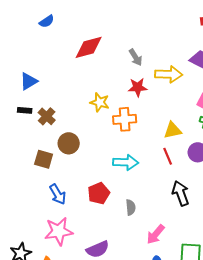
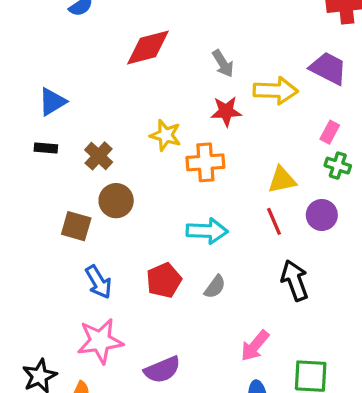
brown cross: (47, 116) -> (99, 156), moved
gray semicircle: (131, 207) -> (215, 287), moved, turned 42

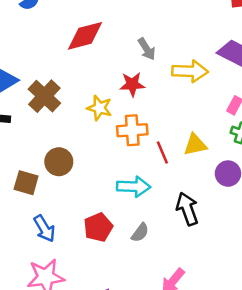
red star: (226, 111) -> (132, 84), moved
brown cross: (99, 156) -> (44, 96), moved, size x1.4
red line: (274, 221) -> (162, 153), moved
black arrow: (295, 280) -> (187, 209), moved

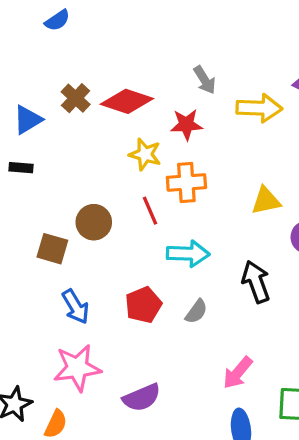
red diamond: (85, 36) -> (127, 101), moved, turned 33
brown cross: (44, 96) -> (76, 98), moved, size x0.7
red line: (162, 153) -> (150, 211), moved

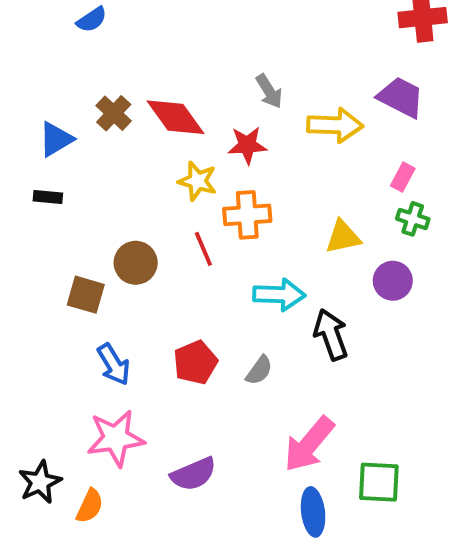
red diamond: (127, 101) -> (175, 117), turned 36
cyan arrow: (188, 254) -> (279, 295), moved
pink arrow: (238, 373) -> (309, 444), size x1.4

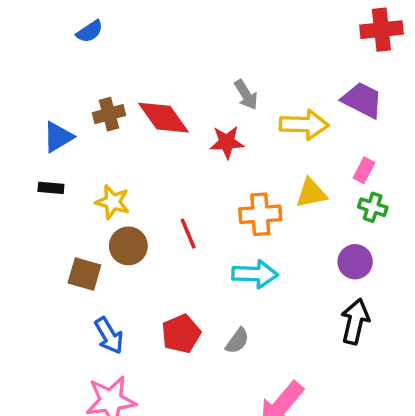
brown cross: (114, 113) -> (109, 114), turned 32
yellow star: (197, 181) -> (113, 202), moved
orange cross: (247, 215) -> (260, 214), moved
yellow triangle: (343, 237) -> (311, 193), moved
black arrow: (331, 335) -> (355, 321), moved, turned 33

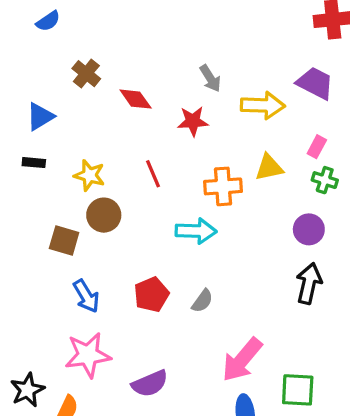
blue semicircle: (90, 31) -> (48, 21), moved
brown cross: (109, 114) -> (86, 74), moved, turned -36
red diamond: (163, 118) -> (136, 99), size x0.7
red line: (188, 234) -> (153, 174), moved
cyan arrow: (255, 274) -> (196, 231), moved

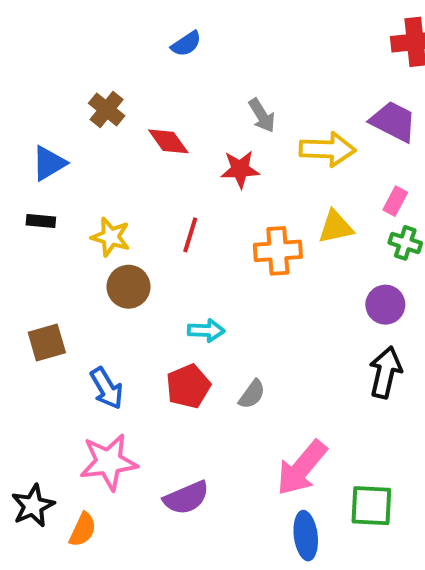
blue semicircle: (48, 21) -> (186, 44), moved
red line: (153, 174) -> (190, 235), turned 40
cyan arrow: (196, 231) -> (206, 331), moved, size x0.7
brown square: (64, 240) -> (47, 342), moved, turned -32

